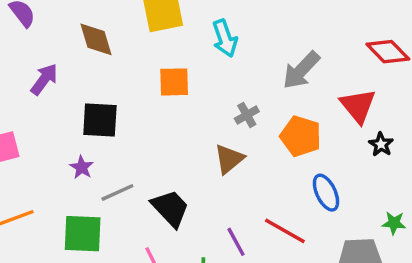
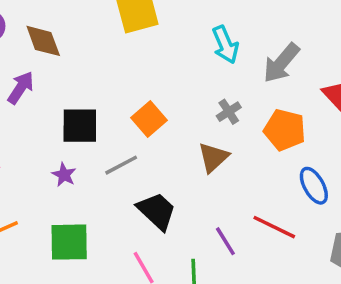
cyan arrow: (225, 38) -> (225, 45), moved
brown diamond: (96, 39) -> (43, 41), moved
orange square: (174, 82) -> (149, 119), moved, turned -36
gray line: (117, 192) -> (121, 165), moved

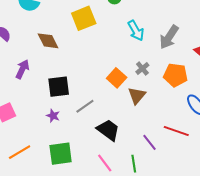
brown diamond: (43, 41) -> (48, 41), moved
orange square: (149, 119) -> (117, 78), moved

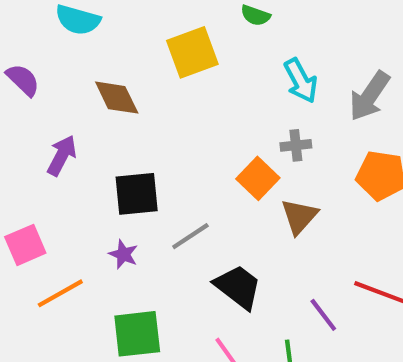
gray cross: (142, 68) -> (296, 145), moved, turned 32
orange line: (20, 152) -> (60, 293), moved

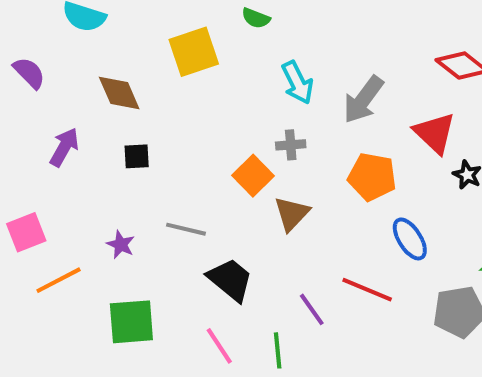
black square: (137, 194) -> (137, 156), moved, size x0.6
gray line: (190, 236) -> (186, 229), turned 45

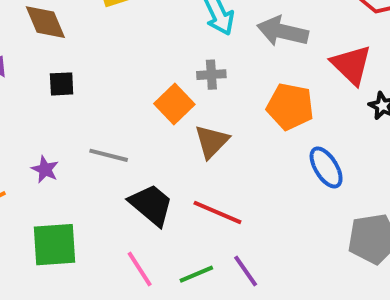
gray arrow: (363, 100) -> (283, 31), turned 66
red line: (367, 290) -> (217, 212), moved
purple line: (312, 309) -> (246, 271), moved
green line: (278, 350) -> (196, 274), turned 72

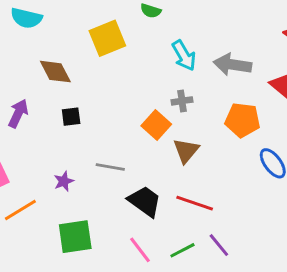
purple star: (45, 169) -> (64, 181), turned 30

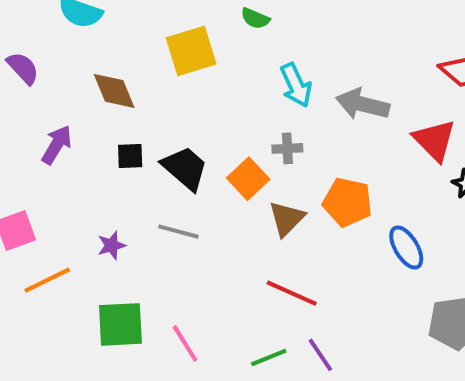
orange pentagon: (242, 120) -> (348, 202), moved
black trapezoid: (145, 201) -> (185, 168), moved
pink line: (140, 250) -> (185, 343), moved

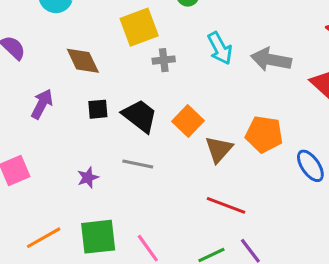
gray cross: (287, 148) -> (164, 60), moved
orange line: (47, 280) -> (44, 238), moved

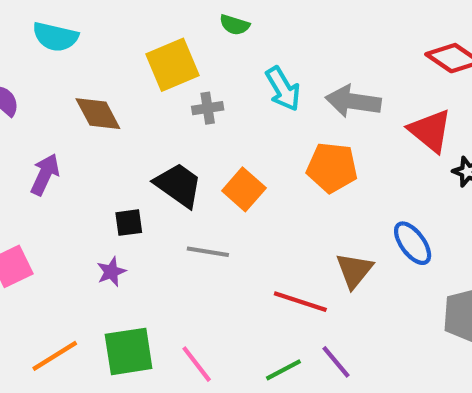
black square: (98, 109) -> (129, 223), moved
orange pentagon: (264, 134) -> (332, 168), moved
brown triangle: (219, 149) -> (354, 270), moved
gray line: (138, 164) -> (208, 252), moved

